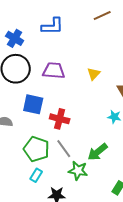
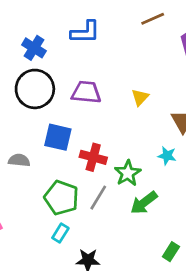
gray line: (64, 149) -> (98, 198), turned 66
green star: (78, 171) -> (128, 173), moved, turned 30

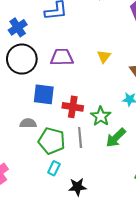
blue cross: (34, 48) -> (18, 27), turned 30
gray semicircle: (19, 160) -> (28, 123), moved
gray line: (98, 198) -> (80, 138), turned -30

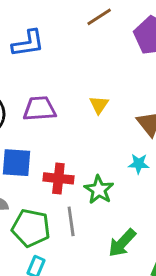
green arrow: (116, 138) -> (122, 243), moved

